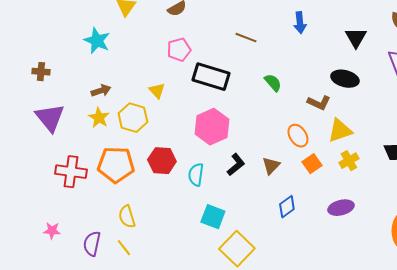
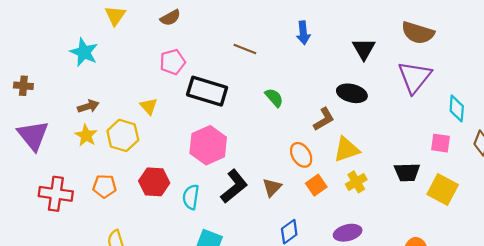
brown L-shape: (319, 103) -> (324, 119), turned -55
orange pentagon: (116, 165) -> (104, 186), size x0.6
black L-shape: (236, 165) -> (234, 186), size x1.4

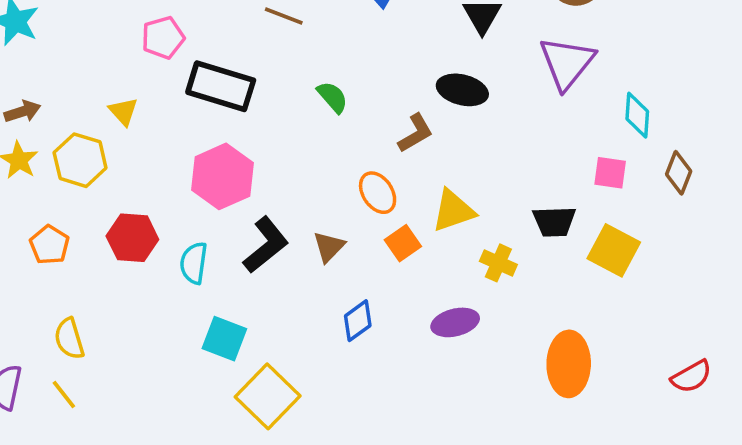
yellow triangle: (346, 149) -> (453, 211), moved
yellow cross: (356, 182) -> (498, 263), moved, turned -36
orange pentagon: (104, 186) -> (49, 245), turned 30

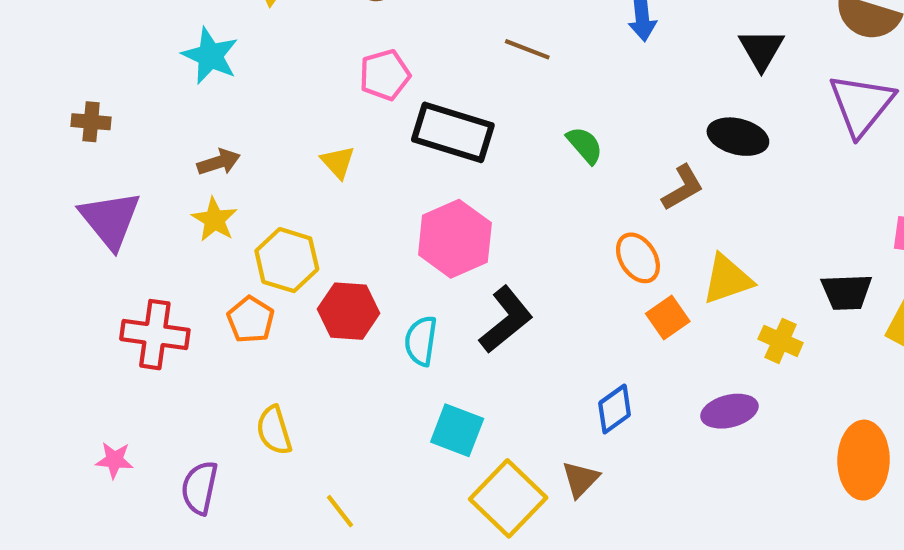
yellow hexagon: (80, 160) -> (287, 260), moved
brown triangle: (329, 247) -> (580, 479), moved
yellow line: (64, 395) -> (340, 511), moved

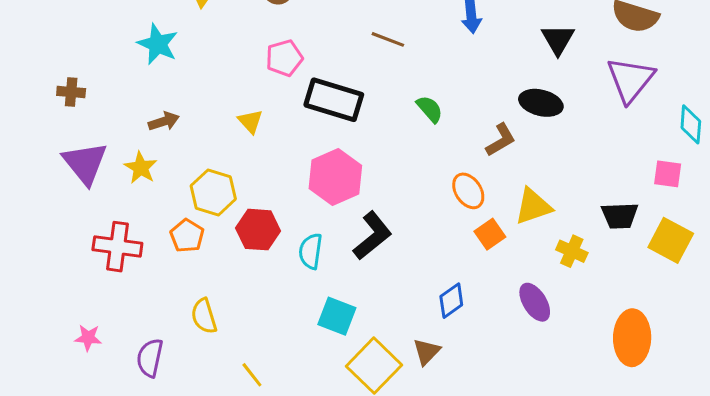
yellow star: (214, 220) -> (141, 168), moved
purple ellipse: (729, 411) -> (535, 302), turned 72

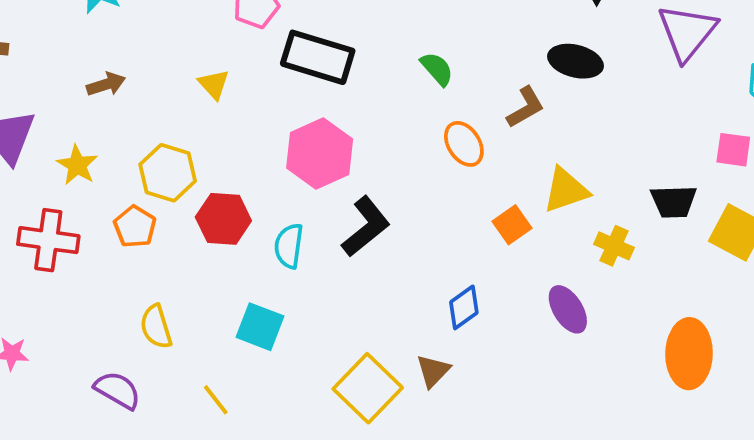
yellow star: (141, 168) -> (77, 165), moved
orange ellipse: (468, 191) -> (464, 144), moved
cyan square: (337, 316) -> (260, 327), moved
purple semicircle: (150, 358) -> (118, 390), moved, turned 108

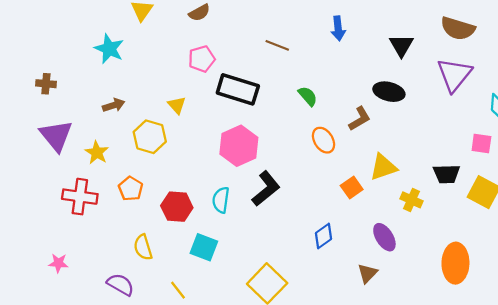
yellow hexagon: (168, 173) -> (150, 137), moved
red hexagon: (223, 219) -> (177, 207), moved
brown triangle: (433, 371) -> (367, 273), moved

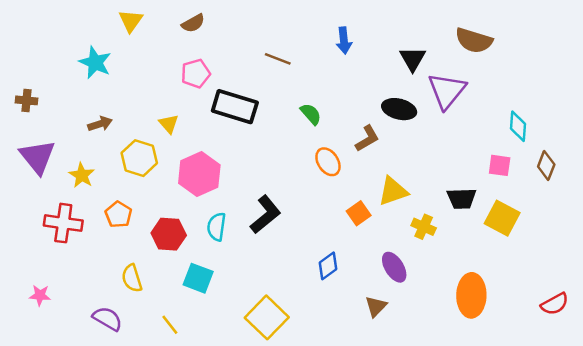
purple triangle: (454, 75) -> (447, 91), moved
pink hexagon: (239, 146) -> (199, 174), moved

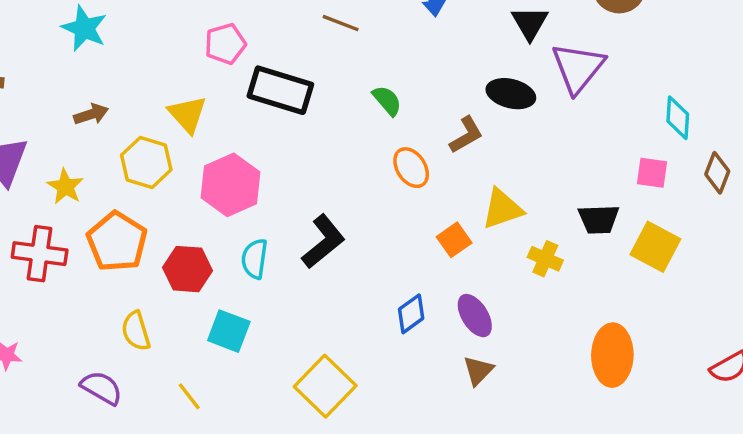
yellow triangle: (169, 124) -> (187, 114), size x1.4
orange pentagon: (118, 214) -> (117, 242), size x1.6
purple ellipse: (394, 267) -> (475, 316), moved

